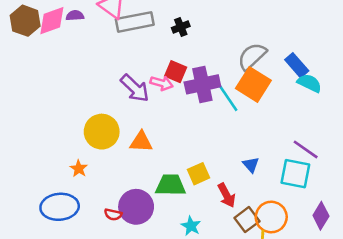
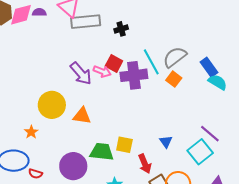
orange square: (253, 84) -> (174, 79), size x0.6
cyan line: (227, 96) -> (151, 62), moved
yellow square: (199, 174) -> (124, 145), turned 30
cyan square: (295, 174) -> (200, 152), turned 35
red semicircle: (113, 214) -> (35, 174), moved

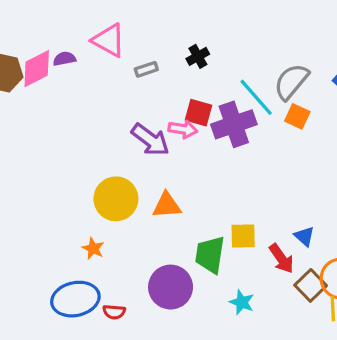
gray rectangle: (86, 22) -> (146, 69), moved, size x0.5
blue triangle: (166, 142) -> (304, 236), moved
green trapezoid: (102, 152) -> (210, 255), turned -75

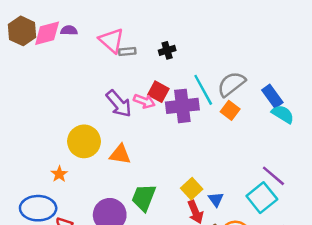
pink triangle: (109, 40) -> (111, 40), moved
yellow square: (243, 236) -> (192, 189), moved, turned 36

